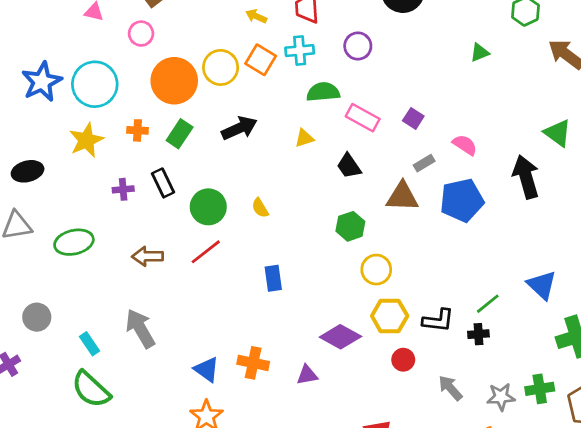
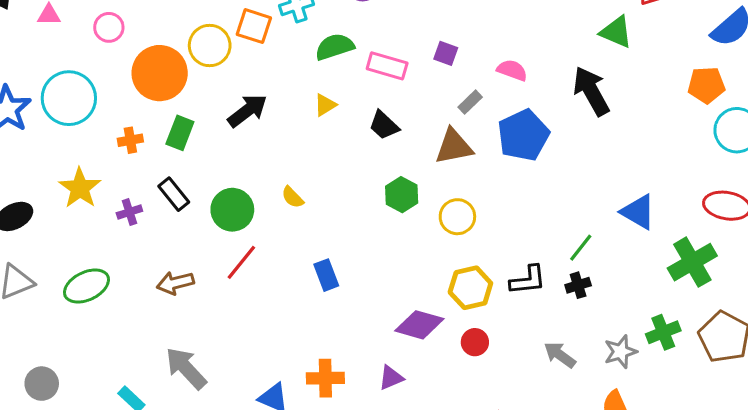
yellow star: (86, 140) -> (80, 188), moved
yellow circle: (376, 270) -> (457, 217), moved
gray circle: (37, 317) -> (42, 384), moved
red circle: (403, 360) -> (475, 342), moved

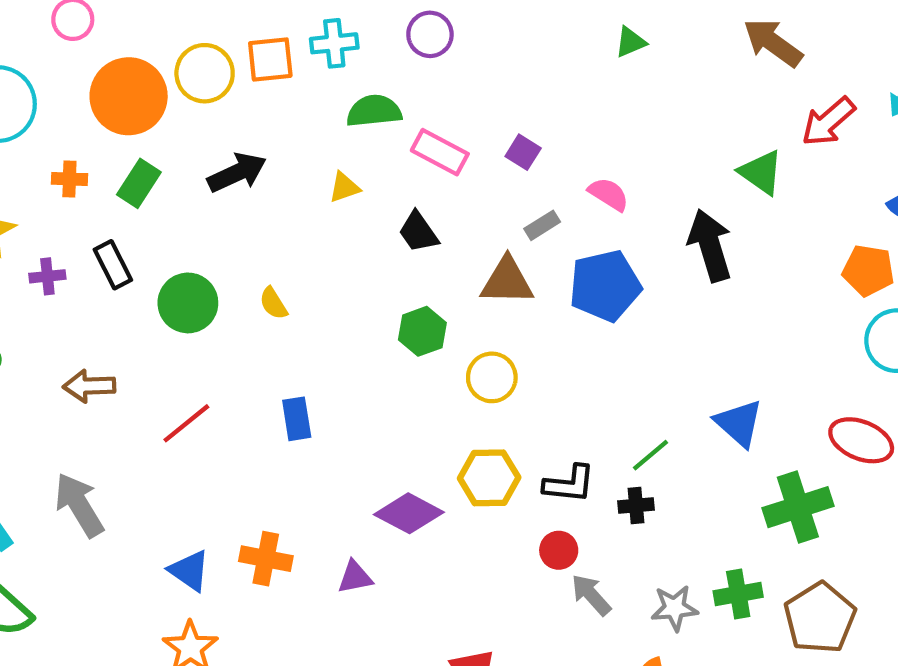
orange square: (254, 26) -> (270, 60), turned -36
red line: (241, 262) -> (186, 423), moved
red circle: (475, 342) -> (559, 550), moved

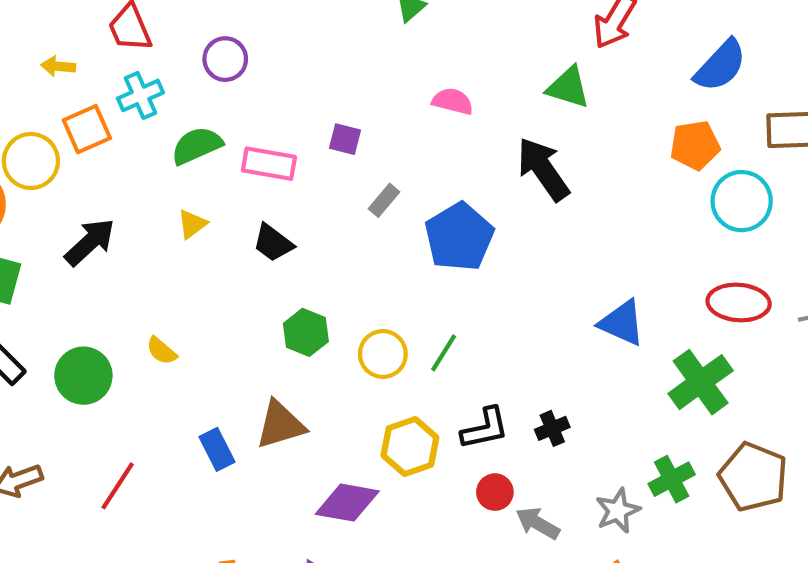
pink semicircle: (609, 194) -> (453, 101), moved
brown triangle: (507, 281) -> (280, 425), moved
green line: (651, 455) -> (444, 353), moved

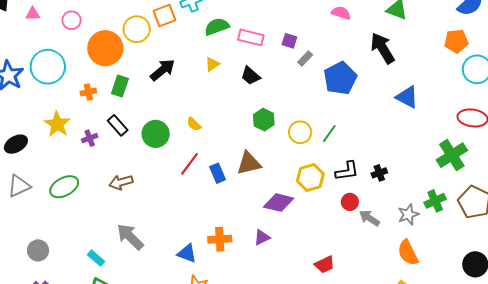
purple square: (345, 139) -> (289, 41), moved
blue triangle: (622, 323) -> (407, 97), moved
red line: (118, 486) -> (190, 164), moved

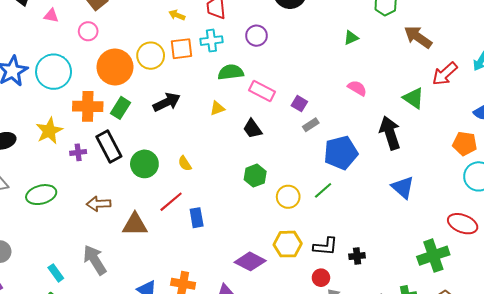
orange cross: (88, 92) -> (88, 106), size x1.8
black rectangle: (118, 125) -> (109, 147), size x1.4
green line: (329, 134) -> (323, 190), moved
brown triangle: (249, 163) -> (135, 224), moved

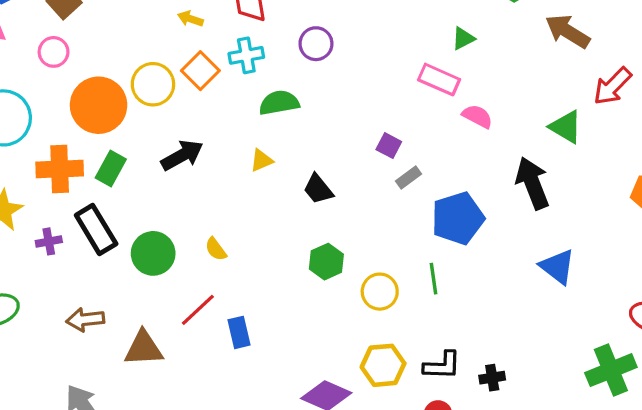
orange square: (181, 49) -> (200, 71), turned -35
pink rectangle: (262, 91) -> (439, 80), moved
green line: (323, 190) -> (433, 279), turned -54

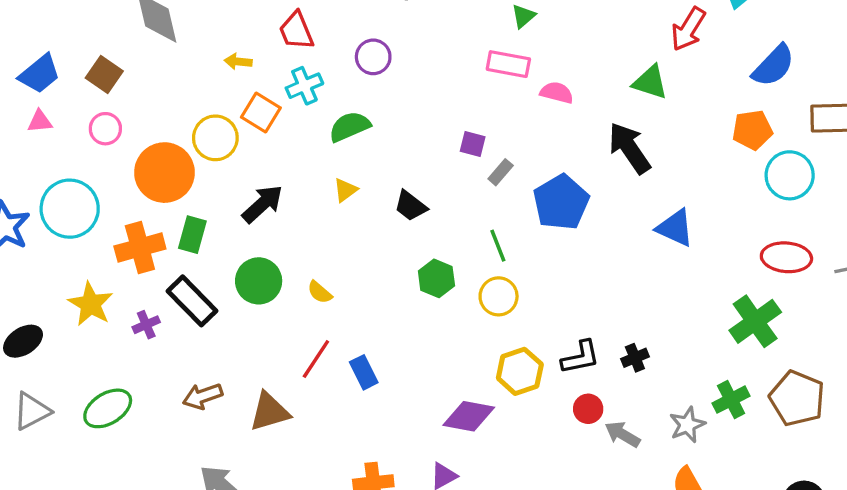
green circle: (153, 253) -> (259, 281), moved
green line: (433, 279) -> (498, 246), moved

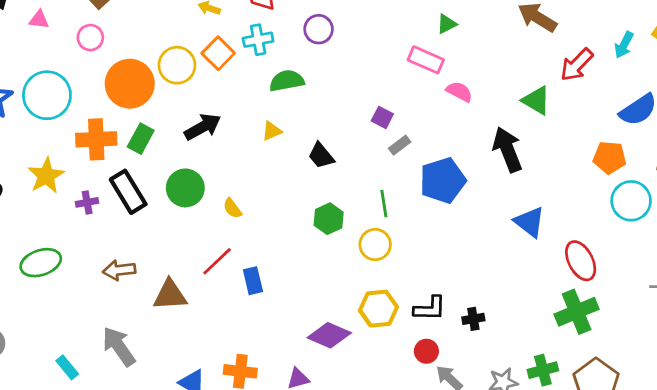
red ellipse: (786, 257) -> (581, 261), moved, turned 45

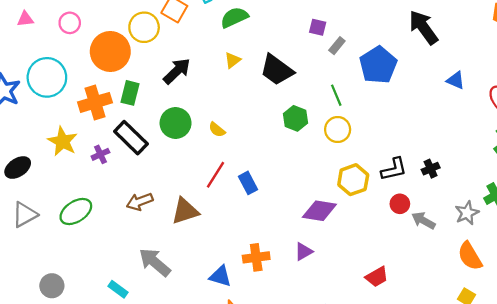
black trapezoid: (321, 156) -> (277, 70), size x1.5
blue triangle: (530, 222) -> (456, 80), size x0.7

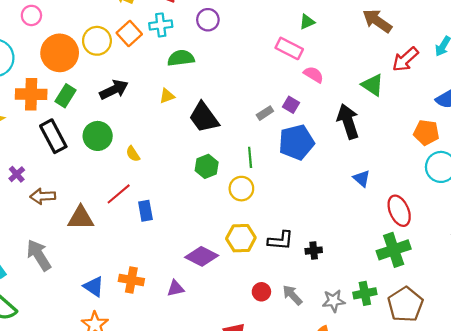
purple square: (318, 27) -> (291, 105), moved
purple cross: (100, 154) -> (17, 174), moved, turned -35
red circle: (400, 204) -> (261, 292), moved

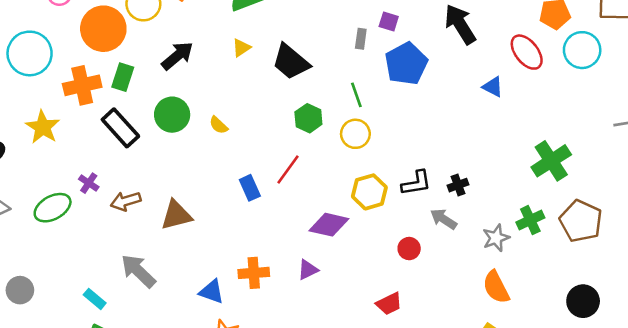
gray rectangle: (265, 113) -> (361, 39), turned -35
red line: (119, 194) -> (288, 170), moved
red ellipse: (399, 211) -> (527, 52), moved
gray arrow: (292, 295) -> (443, 219), moved

